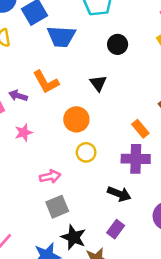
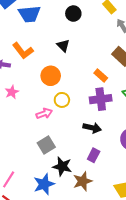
pink arrow: (50, 176) -> (44, 113), moved

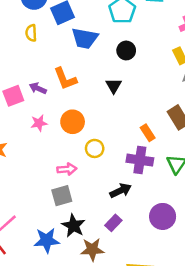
black circle: (73, 14) -> (126, 50), moved
orange circle: (51, 76) -> (73, 122), moved
pink arrow: (44, 113) -> (67, 169), moved
black arrow: (92, 128) -> (121, 191), turned -54

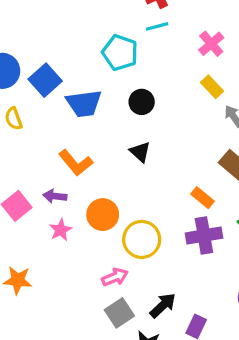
purple arrow: (38, 88) -> (55, 196), moved
yellow circle: (95, 148) -> (142, 239), size x1.5
black arrow: (121, 191) -> (163, 305), moved

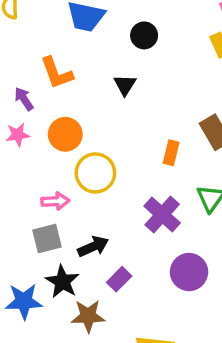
purple arrow: (55, 196) -> (24, 99), turned 30
orange rectangle: (203, 198) -> (171, 153), turned 45
purple cross: (204, 236) -> (162, 215), moved, turned 32

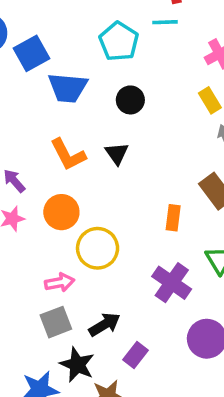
orange L-shape: (57, 73) -> (68, 155), moved

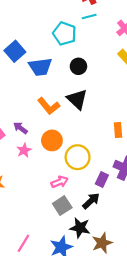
black triangle: (117, 153) -> (77, 99), size x1.5
purple rectangle: (135, 355) -> (102, 180), moved

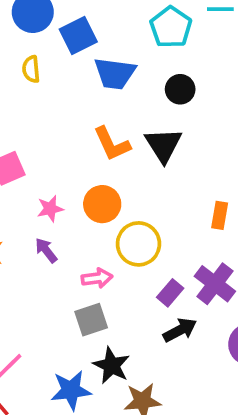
purple arrow: (20, 128) -> (46, 250), moved
black arrow: (91, 201) -> (180, 330), moved

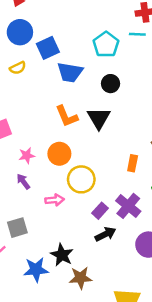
yellow semicircle: (31, 69) -> (18, 68), turned -112
gray square: (91, 320) -> (17, 228), moved

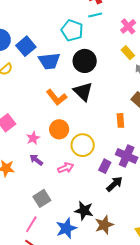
black circle: (111, 84) -> (85, 61), size x1.5

